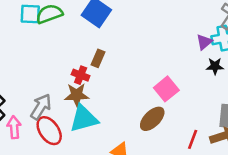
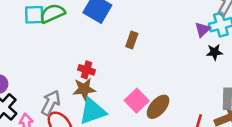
brown rectangle: (98, 58) -> (132, 40), moved
pink square: (166, 89) -> (137, 101), moved

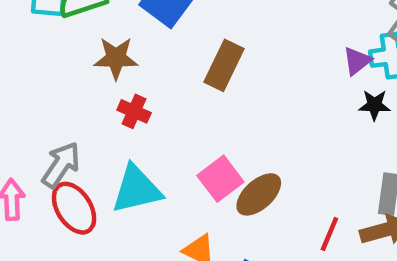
brown rectangle: (132, 40) -> (224, 65), size x1.5
brown star: (84, 89) -> (116, 58), moved

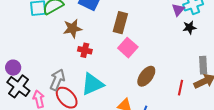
pink square: (220, 179) -> (128, 48), moved

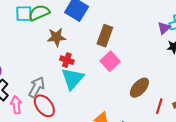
brown ellipse: (146, 76) -> (139, 88), moved
cyan triangle: (92, 84) -> (73, 79), moved, turned -30

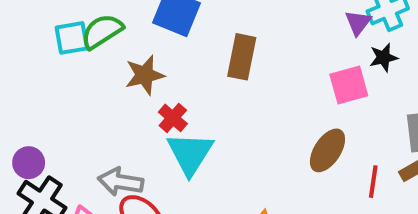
red cross: (67, 60) -> (173, 118), turned 32
pink square: (110, 61) -> (349, 85), moved, turned 36
gray arrow: (37, 87) -> (121, 182), turned -100

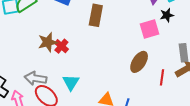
brown star: (145, 75) -> (48, 42), moved
cyan triangle: (190, 153) -> (71, 82), moved, size x0.7

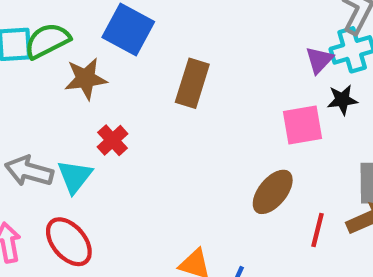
brown star: (48, 42) -> (86, 79), moved
gray arrow: (35, 78) -> (29, 171), moved
cyan triangle: (71, 82) -> (75, 176), moved

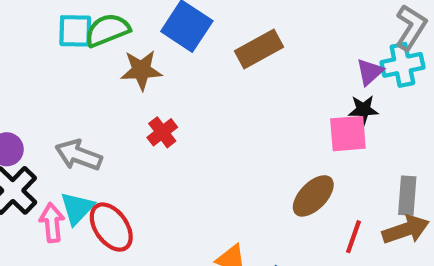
brown rectangle: (192, 83) -> (259, 49), moved, turned 39
black star: (342, 100) -> (363, 110), moved
cyan triangle: (75, 176) -> (77, 208), moved

